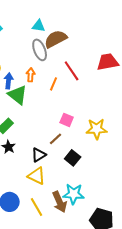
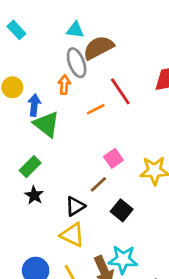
orange arrow: (31, 75) -> (64, 85), moved
orange line: (54, 84) -> (96, 109), turned 40
pink square: (67, 120) -> (113, 158), turned 32

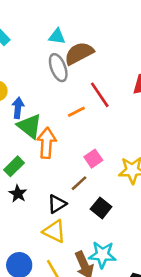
orange arrow: (64, 85) -> (46, 143), moved, size x1.6

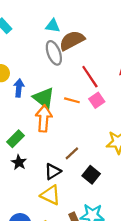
orange line: (76, 112) -> (72, 100), moved, turned 42
green triangle: (30, 126) -> (44, 98), moved
pink square: (93, 159) -> (97, 100), moved

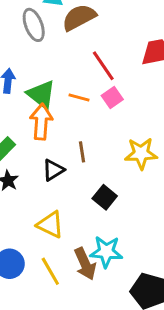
gray ellipse: (54, 53) -> (34, 25), moved
brown line: (72, 153) -> (82, 152), moved, turned -56
black triangle: (53, 171) -> (53, 170), moved

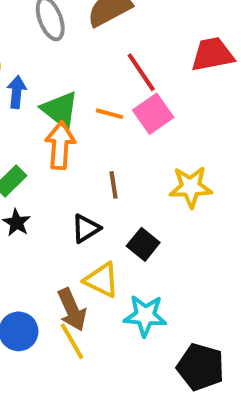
pink square: (112, 97) -> (153, 114), size x1.4
black triangle: (53, 170) -> (86, 228), moved
yellow triangle: (50, 224) -> (102, 280), moved
brown arrow: (85, 264) -> (72, 310), moved

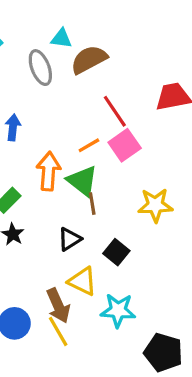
green triangle: (60, 110) -> (82, 181), moved
orange line: (110, 114) -> (89, 145), turned -45

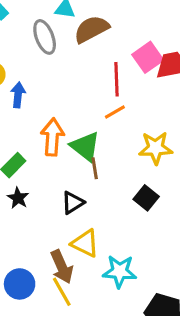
red line: (115, 111) -> (116, 79), turned 32
orange line: (89, 145) -> (115, 112), moved
pink square: (125, 145) -> (148, 57), moved
yellow star: (155, 205) -> (156, 148), moved
black square: (116, 252) -> (146, 198), moved

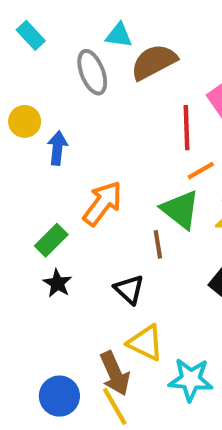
orange line: (115, 112) -> (201, 171), moved
orange arrow: (52, 137) -> (102, 203), turned 33
green triangle: (85, 146) -> (180, 210), moved
black triangle: (73, 203) -> (129, 289), turned -45

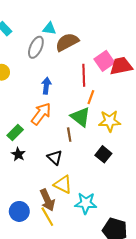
gray ellipse: (92, 72) -> (36, 47), turned 45
blue arrow: (57, 148) -> (46, 86), moved
orange line: (201, 171) -> (91, 97), turned -40

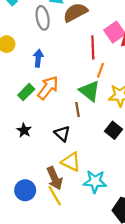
gray ellipse: (36, 47) -> (43, 18), turned -35
blue arrow: (46, 86) -> (38, 58), moved
green rectangle: (15, 132) -> (26, 92), moved

